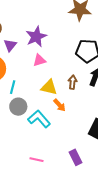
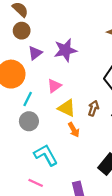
pink triangle: (39, 60) -> (54, 86), moved, turned -32
cyan L-shape: (39, 119) -> (46, 155), moved

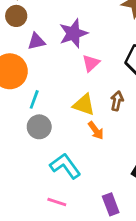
purple triangle: (35, 53) -> (36, 41), turned 32
pink triangle: (54, 86) -> (91, 63), moved

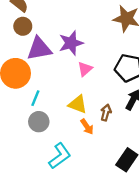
purple triangle: (36, 41) -> (39, 49), size x1.6
brown arrow: (117, 101) -> (106, 113), moved
cyan L-shape: (65, 166) -> (60, 156), turned 88

